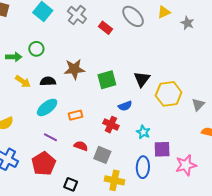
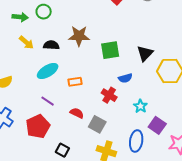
purple square: (162, 149) -> (157, 125), turned 30

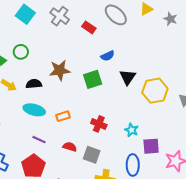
cyan ellipse: (48, 71) -> (34, 110), turned 55
blue semicircle: (125, 78) -> (108, 56), moved
purple square: (157, 125) -> (151, 146), turned -30

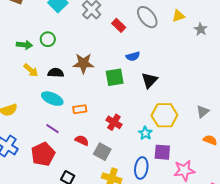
yellow hexagon: (155, 91) -> (164, 115), moved

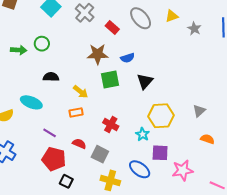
brown star: (83, 63) -> (98, 54), moved
yellow arrow: (31, 70) -> (81, 92), moved
cyan ellipse: (52, 99) -> (31, 102), moved
red pentagon: (43, 154) -> (54, 159), moved, turned -30
blue ellipse: (141, 168) -> (140, 169), turned -60

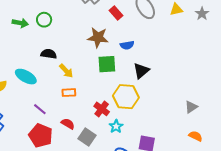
gray star: (194, 29) -> (202, 14), moved
yellow arrow: (81, 92) -> (66, 71), moved
yellow hexagon: (161, 116) -> (126, 97), moved
cyan star: (143, 134) -> (116, 126), moved

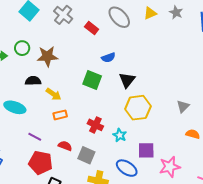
brown star: (98, 37) -> (47, 56), moved
green square: (107, 64) -> (92, 80), turned 36
yellow hexagon: (126, 97) -> (138, 108), moved
cyan star: (116, 126) -> (120, 135), moved

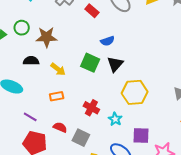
black triangle: (127, 80) -> (115, 64), moved
yellow arrow: (53, 94) -> (58, 69), moved

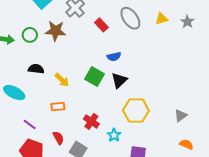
brown star: (46, 37) -> (55, 31), moved
red semicircle: (60, 127) -> (58, 138), turned 32

